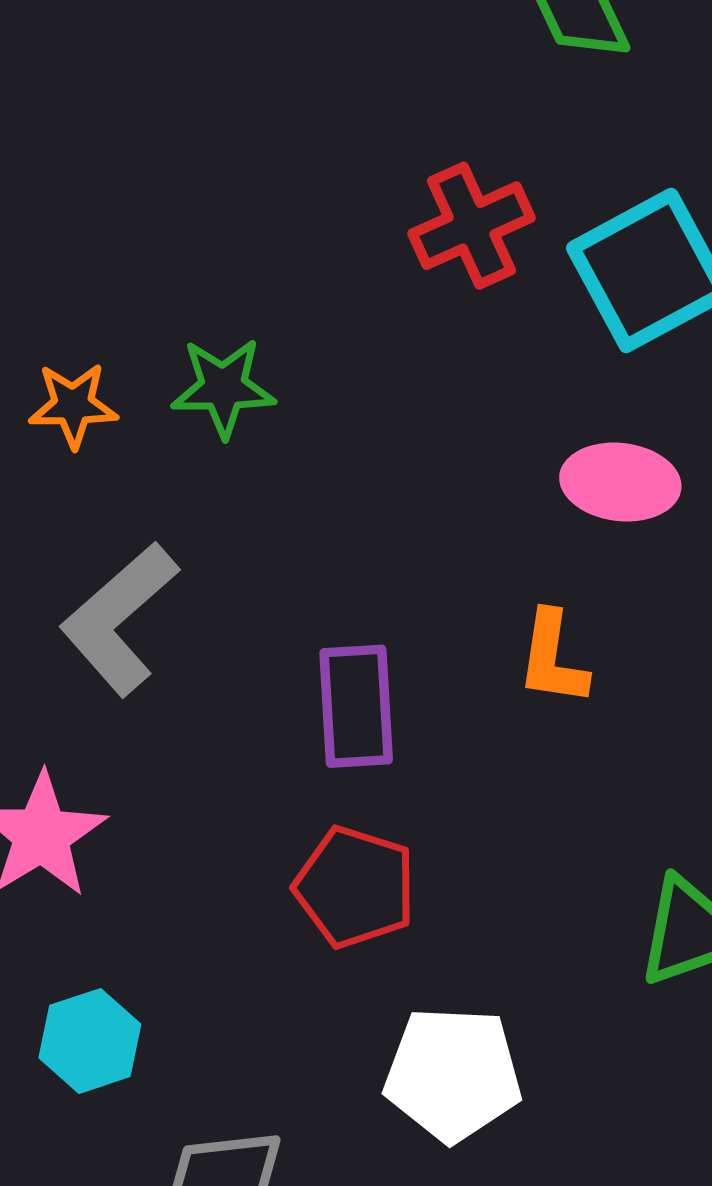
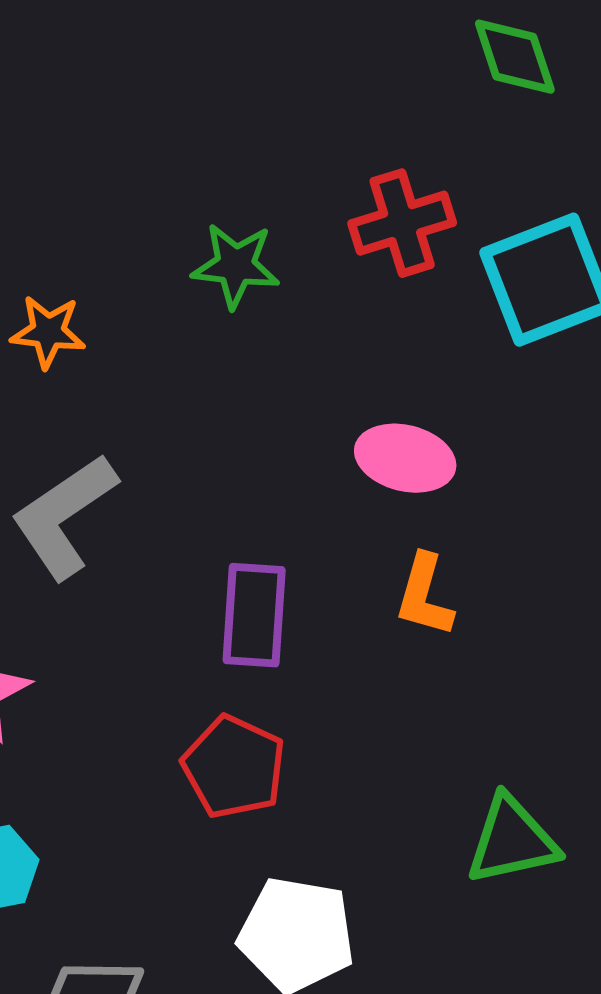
green star: (223, 388) -> (236, 265), moved
pink ellipse: (620, 482) -> (405, 458), moved

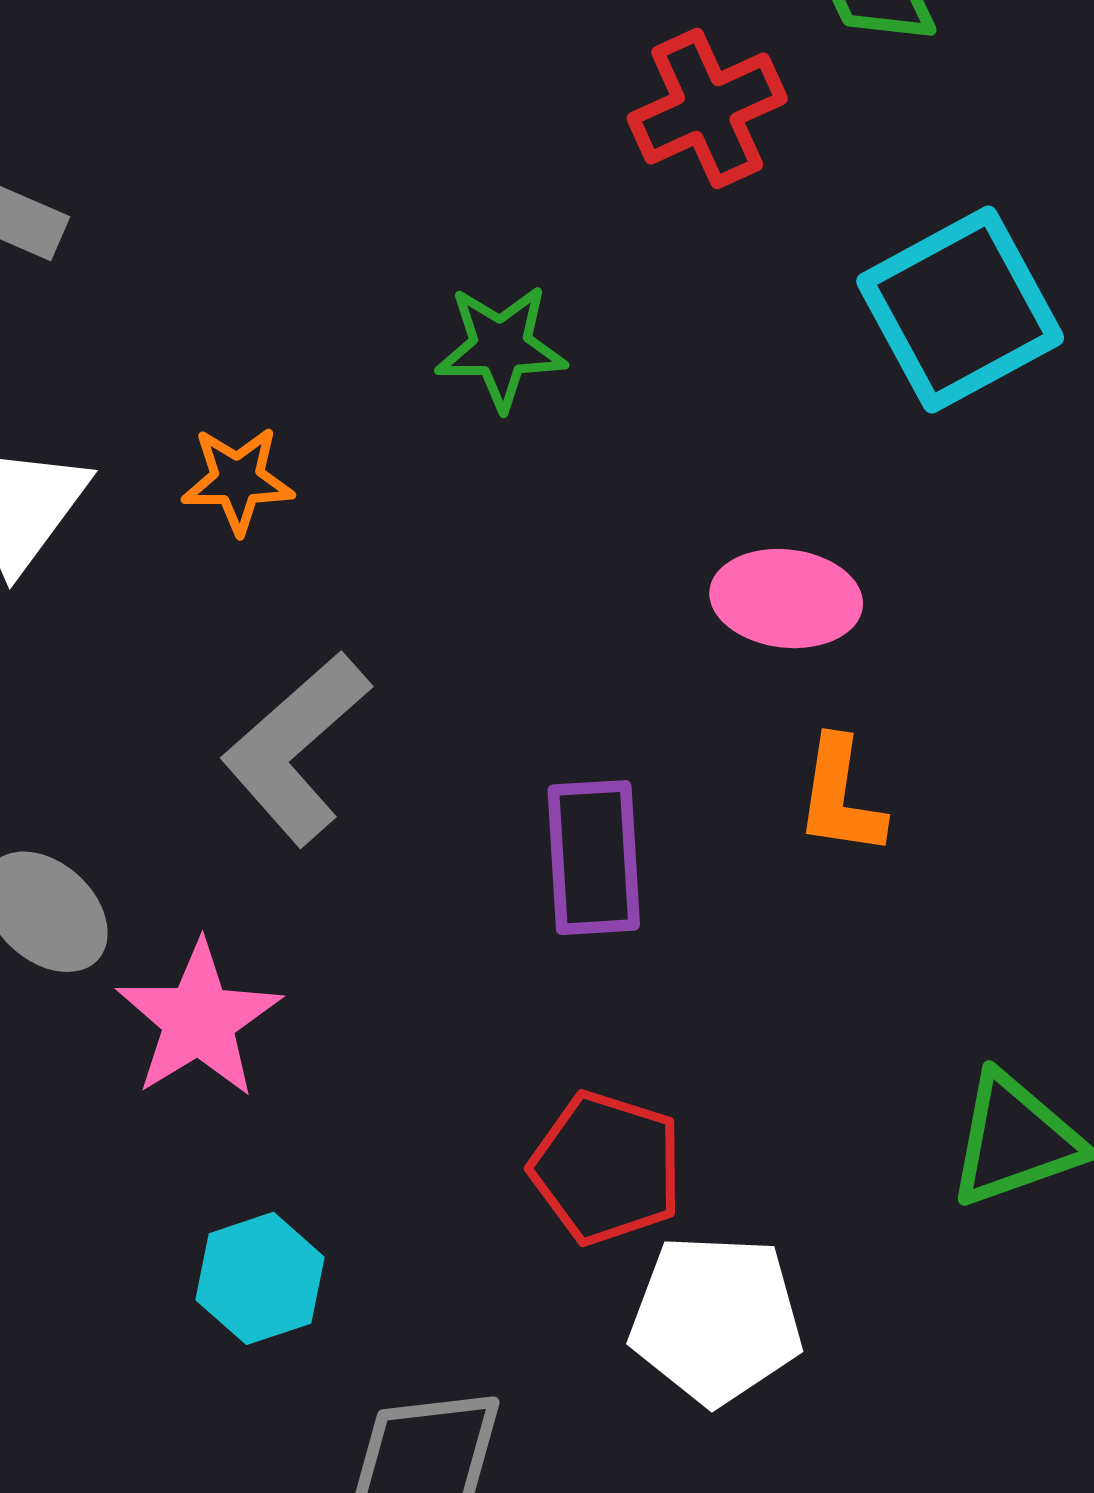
red cross: (402, 223) -> (707, 108), moved
red pentagon: (234, 767) -> (607, 1168), moved

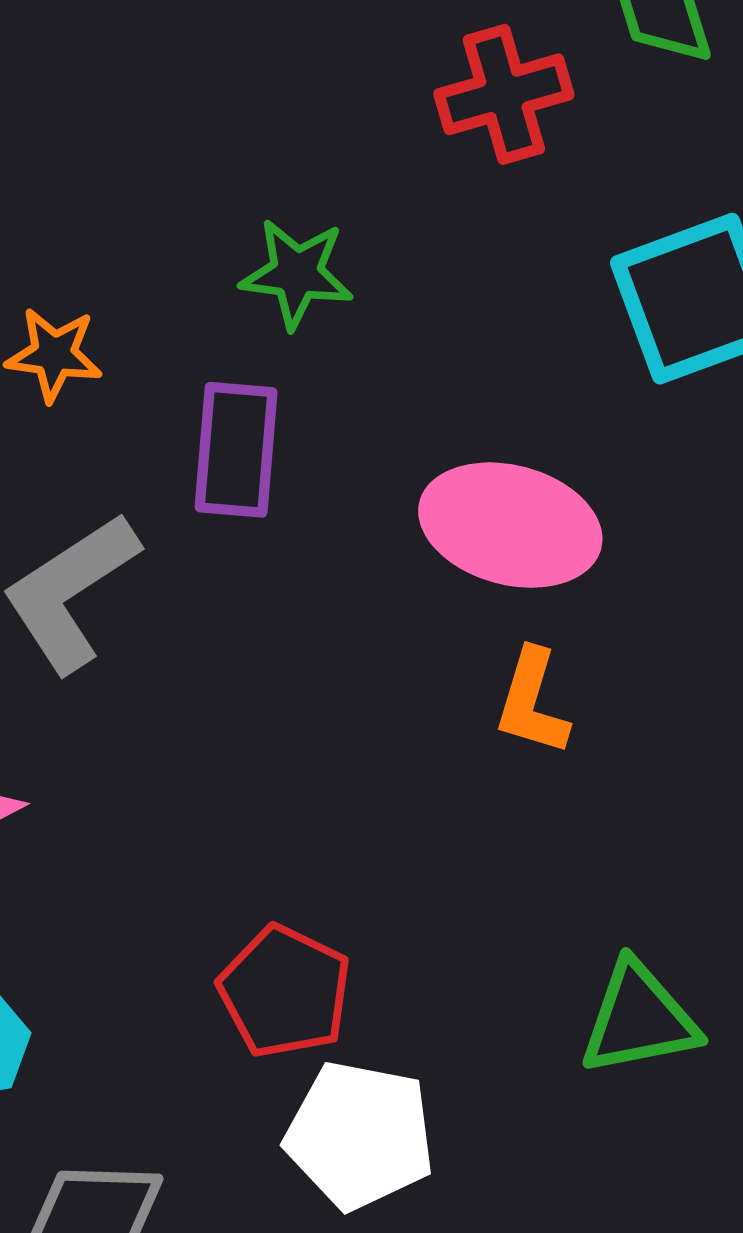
pink ellipse: (786, 599) -> (510, 525), size x1.4
purple rectangle: (594, 858) -> (236, 450), moved

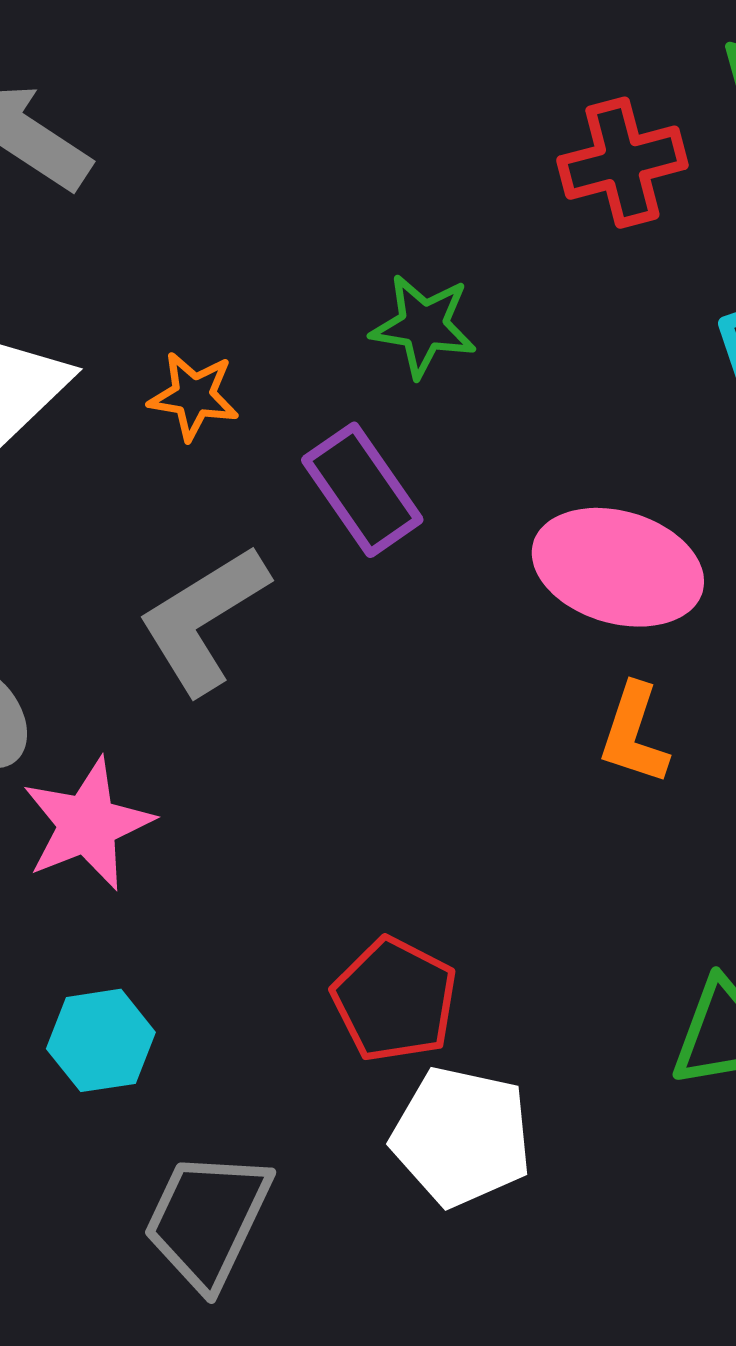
purple rectangle: (236, 450) -> (362, 490), turned -41

